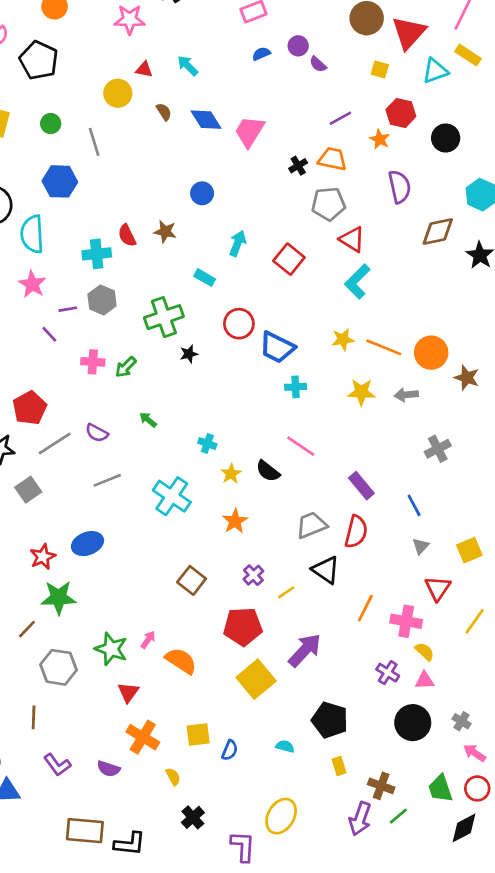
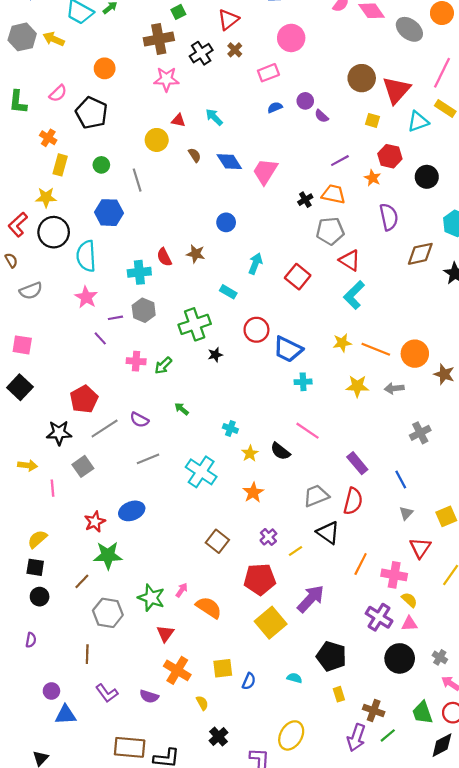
purple cross: (388, 673) -> (379, 617), size x1.4

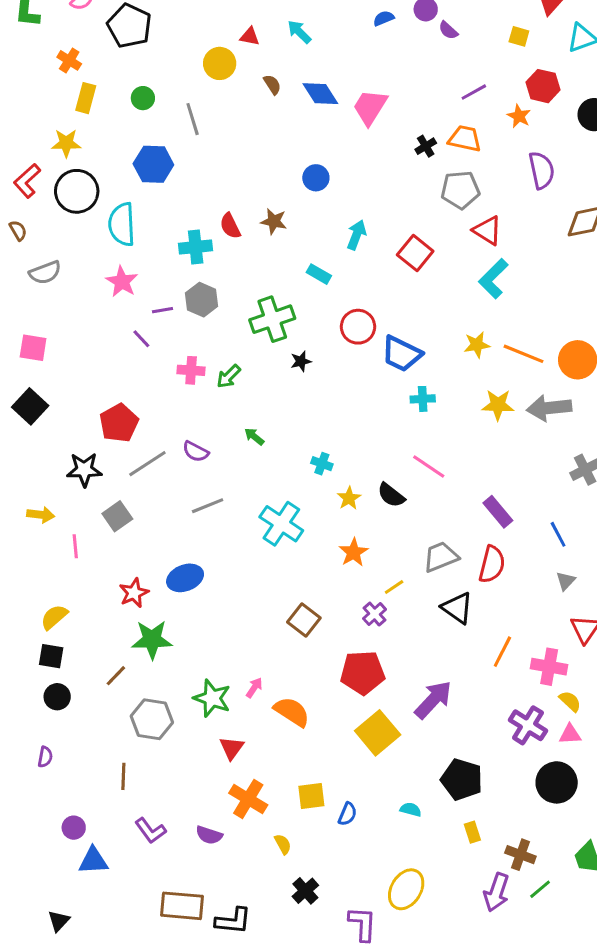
gray arrow: (394, 388) -> (549, 408), size x1.6
yellow line: (296, 551) -> (394, 587), moved

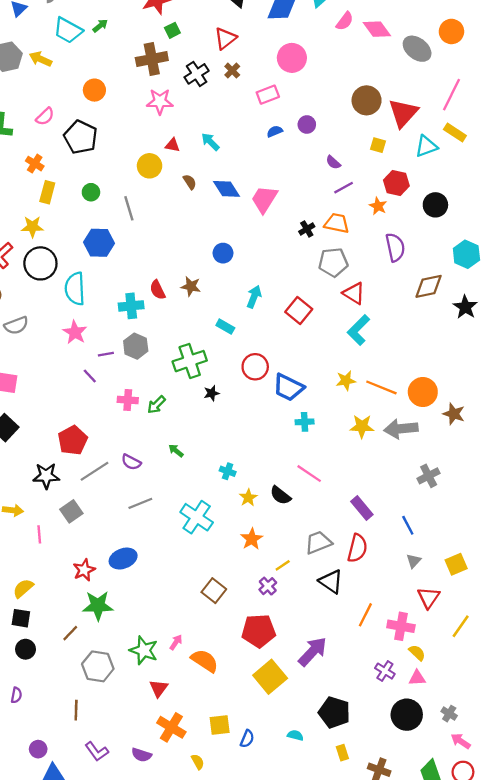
purple semicircle: (448, 30) -> (333, 162), moved
purple cross: (528, 725) -> (385, 671), size x0.7

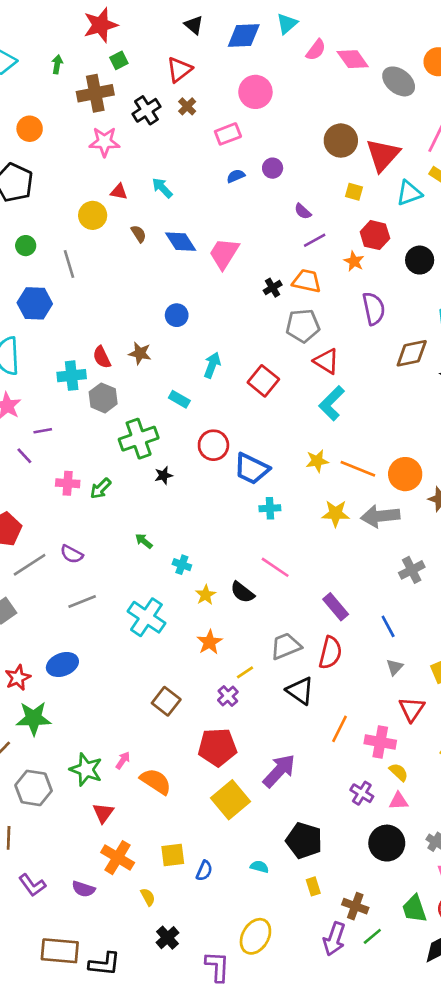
green arrow: (100, 26) -> (57, 64), moved, turned -42
gray hexagon: (136, 346) -> (103, 398), moved
green arrow: (176, 451) -> (144, 541), moved

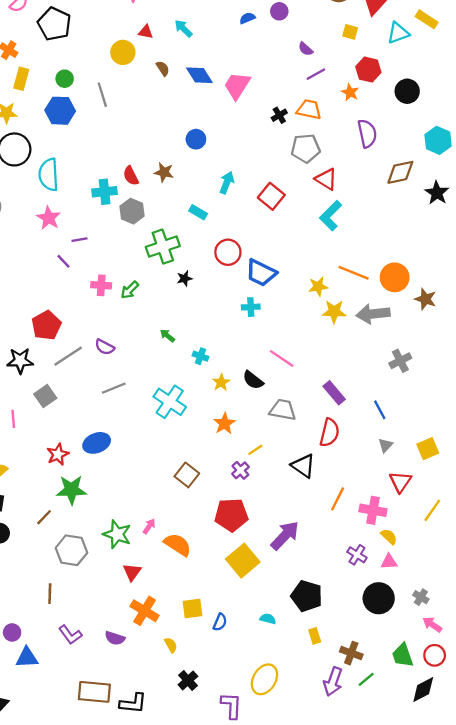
blue hexagon: (35, 303) -> (60, 111), moved
yellow star: (317, 461) -> (318, 286), moved
cyan cross: (270, 508) -> (251, 307), moved
gray trapezoid: (286, 646) -> (283, 410), moved, turned 32

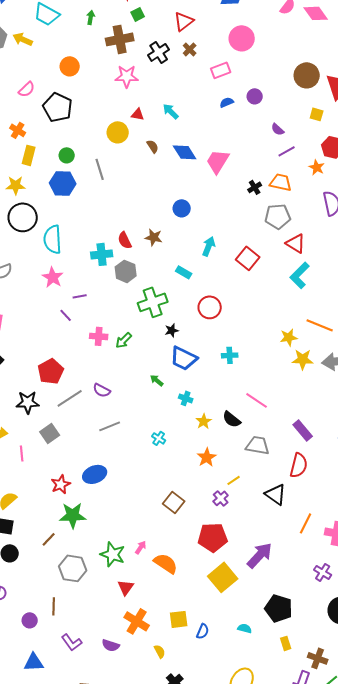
blue trapezoid: (261, 273) -> (184, 358), moved
cyan cross: (170, 402) -> (159, 438), size x0.5
purple circle: (12, 632) -> (30, 620), moved

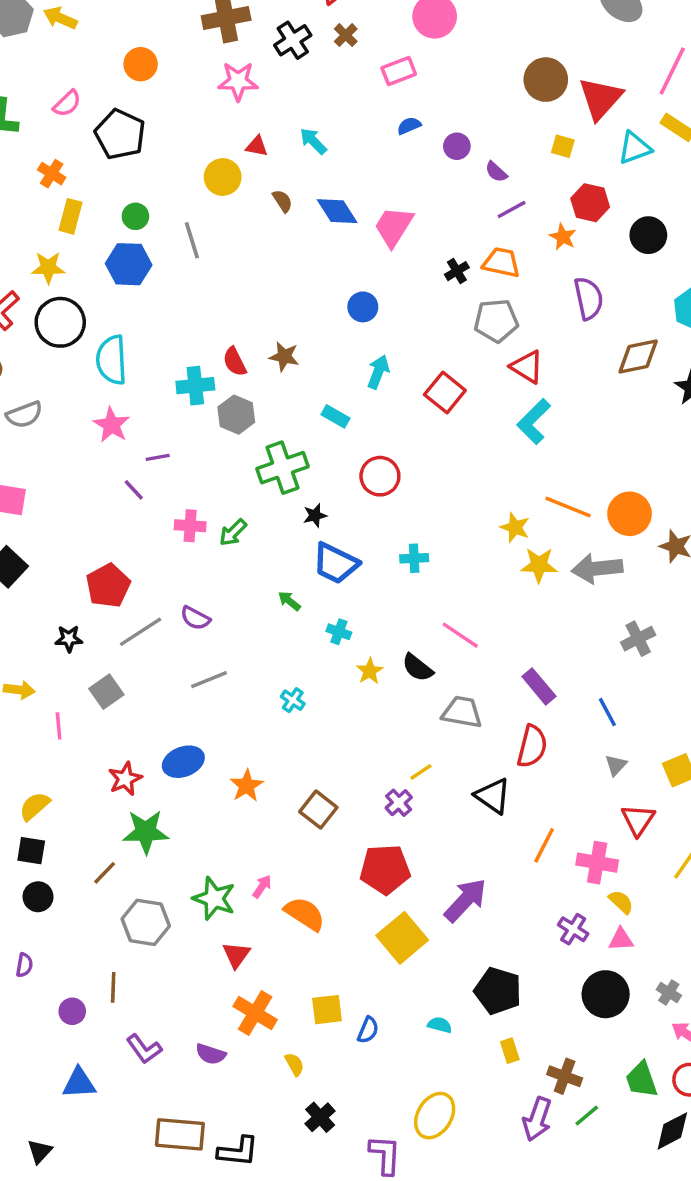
purple circle: (255, 96) -> (457, 146), moved
blue circle: (182, 208) -> (363, 307), moved
yellow star: (289, 337) -> (515, 527), turned 30
black star: (28, 402) -> (69, 639), size x0.7
orange star: (207, 457) -> (247, 786), moved

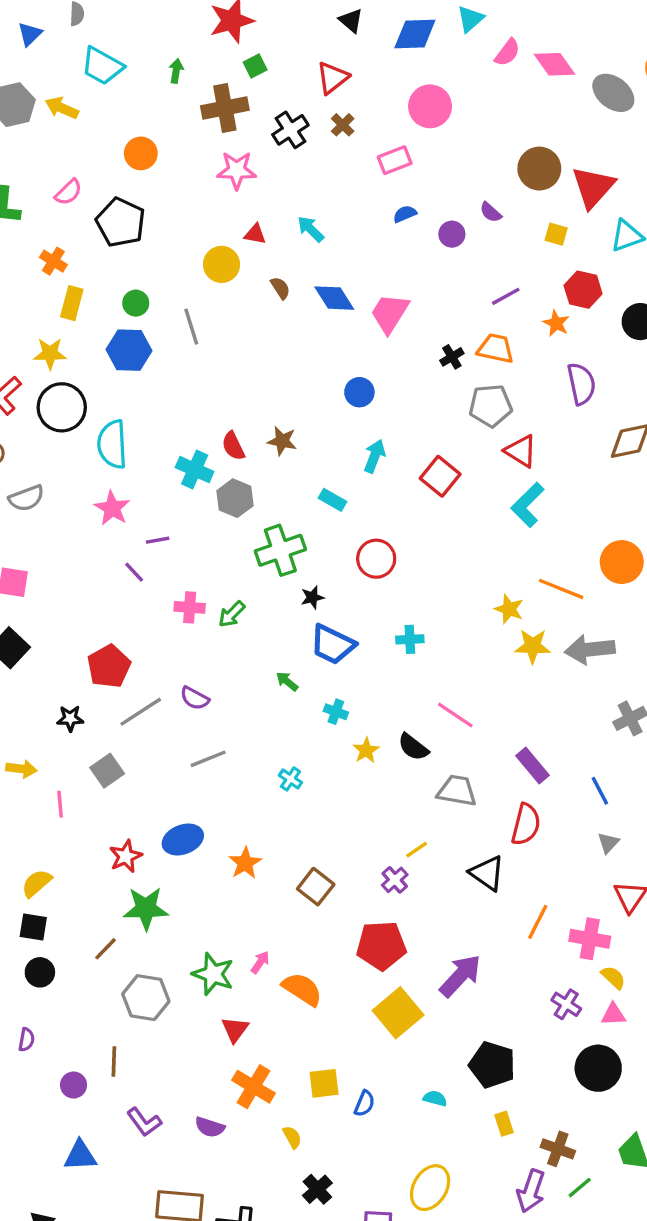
purple semicircle: (496, 172) -> (491, 212), moved
cyan cross: (195, 386) -> (195, 470), turned 30
orange circle: (630, 514) -> (622, 562), moved

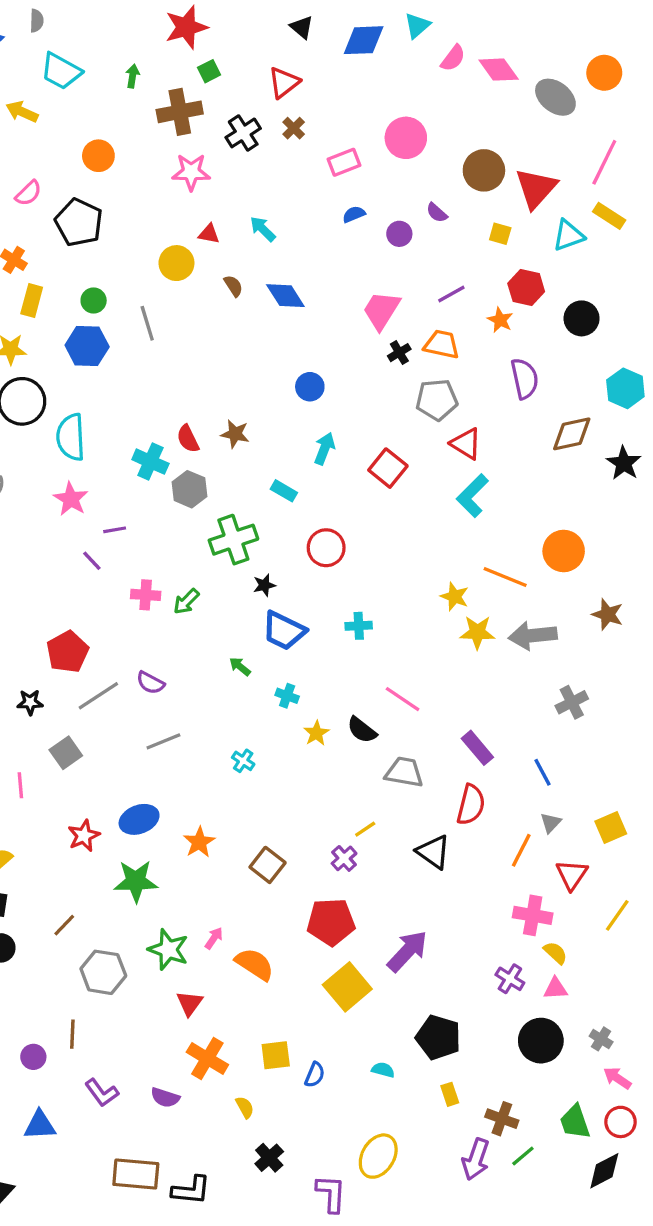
pink circle: (430, 106) -> (406, 138), moved
pink trapezoid: (390, 313) -> (381, 310), moved
green star: (146, 908) -> (136, 881), moved
orange line: (538, 922) -> (521, 850), moved

